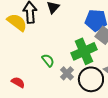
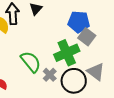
green semicircle: (48, 60) -> (31, 62), size x1.6

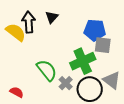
gray square: (87, 37) -> (103, 45), turned -30

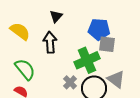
black arrow: (29, 22) -> (50, 42), moved
green semicircle: (47, 70) -> (25, 69), moved

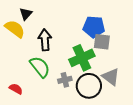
black triangle: (56, 16) -> (26, 14), moved
green semicircle: (25, 69) -> (40, 67), moved
gray cross: (70, 82) -> (65, 80), turned 32

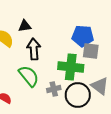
black triangle: (26, 14) -> (25, 26), moved, turned 40
green cross: (82, 58) -> (71, 67), turned 30

